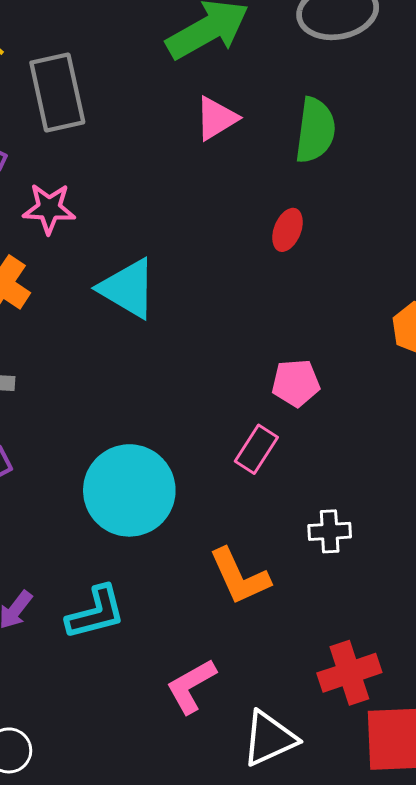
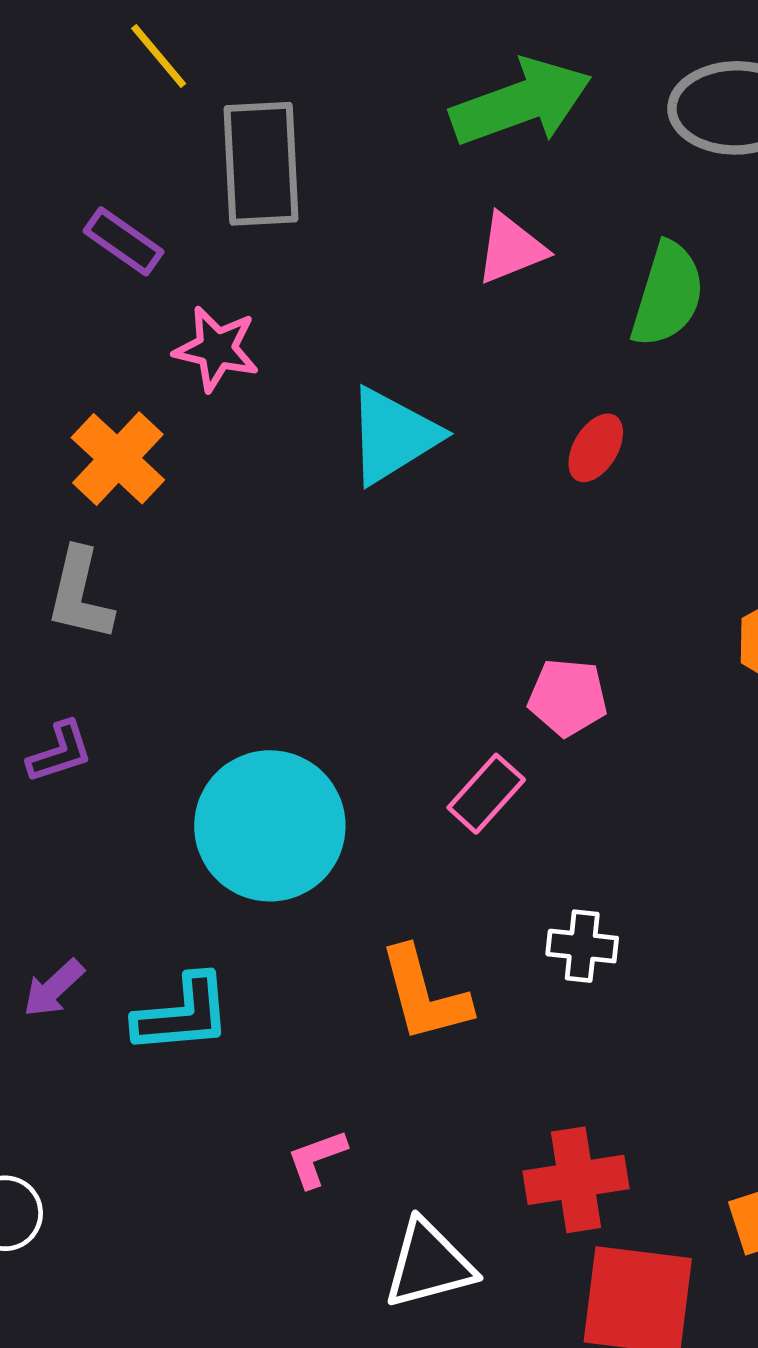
cyan triangle: (128, 288) -> (393, 436), moved, turned 48
pink L-shape: (191, 686) -> (317, 1159), size x0.7

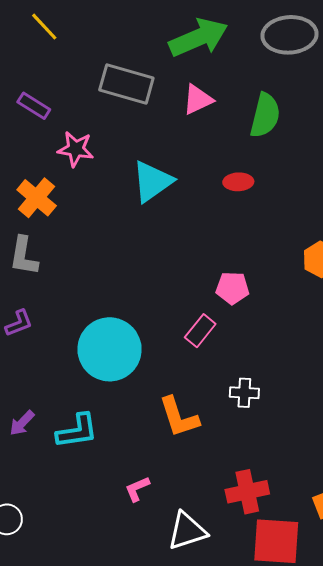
gray rectangle: (261, 164) -> (126, 84), moved, turned -68
red ellipse: (596, 448) -> (238, 182), turned 60

